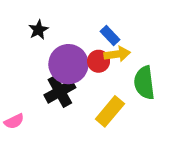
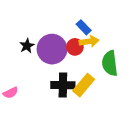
black star: (38, 30) -> (27, 46), moved
black cross: (60, 91) -> (63, 85), moved, turned 30

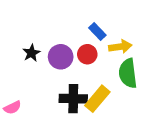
yellow arrow: (89, 41) -> (120, 47), moved
purple circle: (52, 49) -> (61, 57), size x0.7

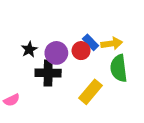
blue rectangle: (97, 31) -> (90, 42), moved
black cross: (73, 99) -> (48, 73), moved

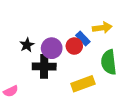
yellow arrow: (112, 44) -> (102, 28), moved
yellow rectangle: (90, 92) -> (83, 84), turned 30

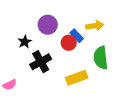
purple circle: (52, 48) -> (48, 25), moved
black cross: (44, 66) -> (41, 62), turned -30

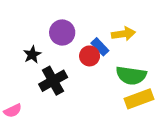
green semicircle: (101, 58) -> (131, 75), turned -75
yellow rectangle: (77, 78) -> (139, 99), moved

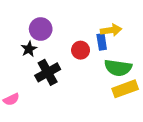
purple circle: (62, 32) -> (41, 29), moved
blue rectangle: (100, 47) -> (102, 42), moved, turned 35

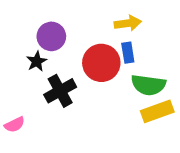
yellow arrow: (111, 30) -> (128, 23), moved
red circle: (81, 50) -> (101, 63), size x1.6

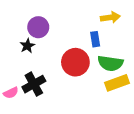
yellow arrow: (128, 23) -> (110, 17), moved
red circle: (101, 63) -> (75, 62), moved
black cross: (60, 91) -> (34, 84), moved

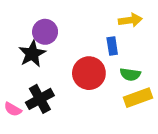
black star: (27, 46) -> (32, 54), size x1.5
green semicircle: (110, 63) -> (130, 74), size x0.7
pink semicircle: (11, 93) -> (13, 109), turned 56

